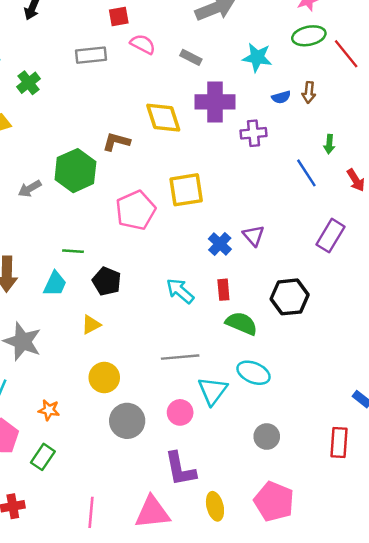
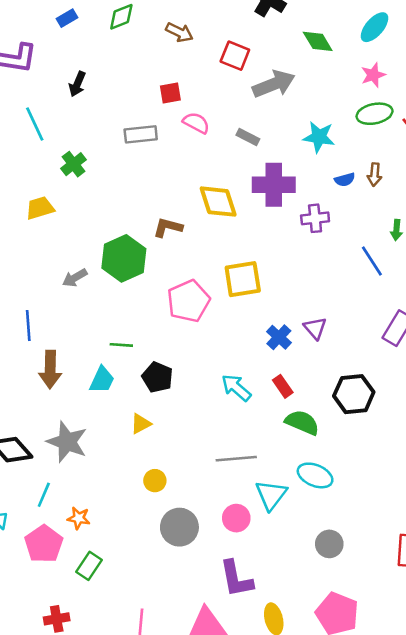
red rectangle: (223, 290) -> (283, 386), turned -30
yellow circle: (104, 378) -> (155, 481), size x0.7
orange star: (49, 410) -> (79, 518), moved

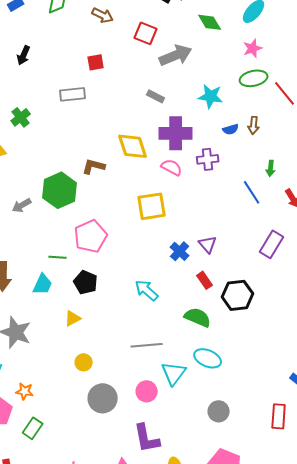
pink semicircle: (196, 123) -> (172, 167), moved
pink pentagon: (188, 301) -> (91, 236), moved
red rectangle: (283, 386) -> (205, 280), moved

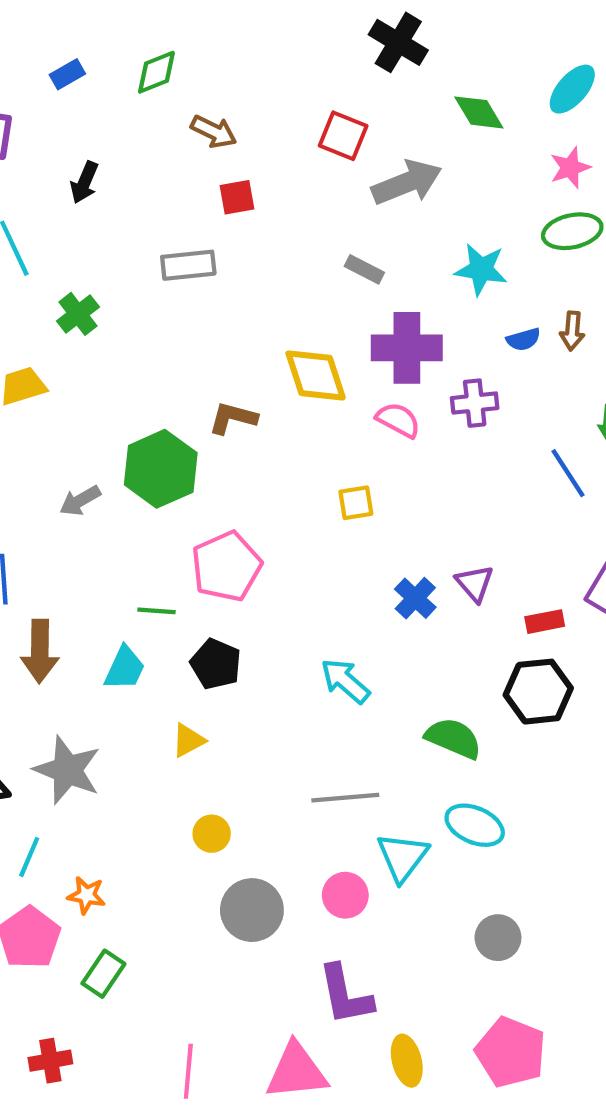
brown arrow: (103, 15) -> (214, 132), moved
yellow square: (152, 206) -> (356, 503), size x0.6
red rectangle: (205, 280) -> (545, 622), moved, turned -66

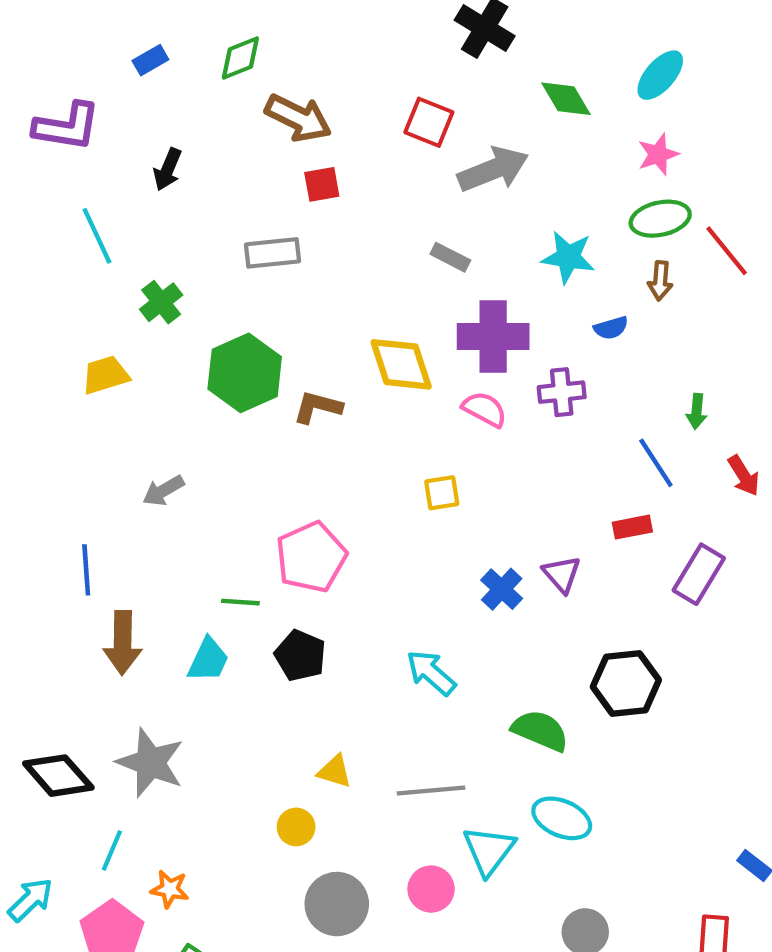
brown arrow: (214, 132) -> (298, 118), size x1.4
brown arrow: (572, 331) -> (660, 281), moved
green hexagon: (161, 469) -> (245, 373), moved
red rectangle: (545, 622) -> (632, 527), moved
yellow triangle: (188, 740) -> (335, 771), moved, turned 45

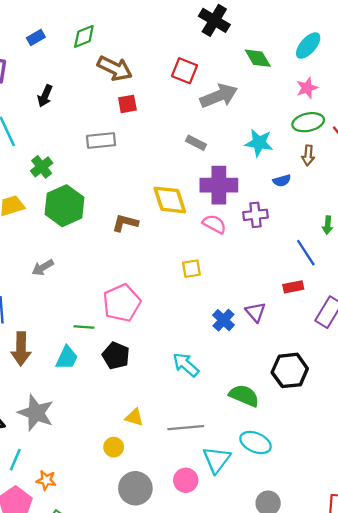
green hexagon: (245, 373) -> (64, 206), moved

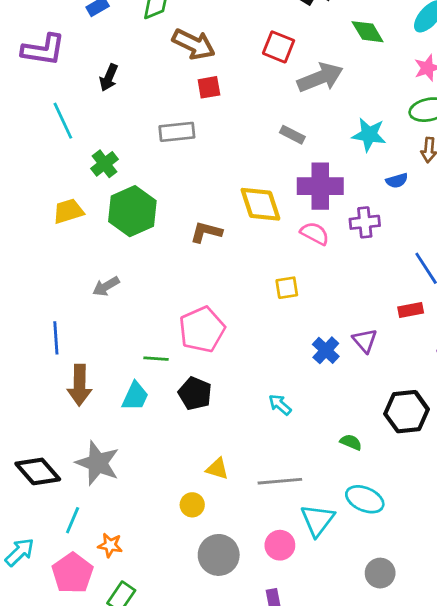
cyan arrow: (186, 365) -> (280, 405), size x0.7
green semicircle: (244, 396) -> (351, 442), size x0.6

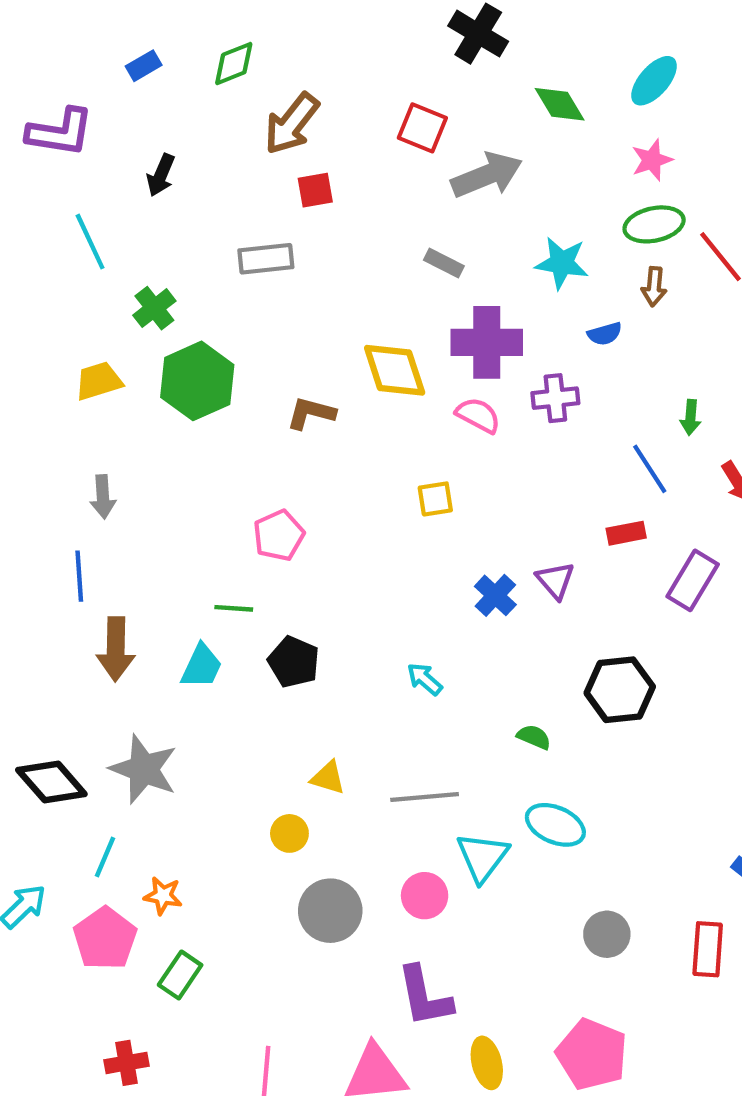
brown arrow: (194, 44) -> (292, 124), turned 102
gray arrow: (106, 286) -> (103, 497), moved, turned -64
pink pentagon: (202, 329) -> (279, 535), moved, size x0.7
gray circle: (380, 573) -> (607, 934), moved

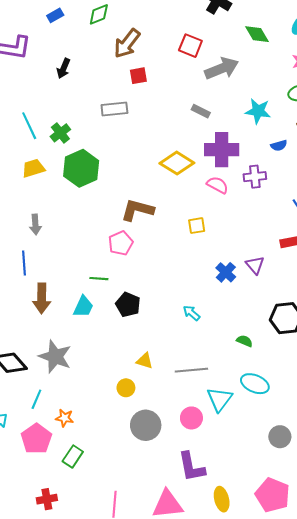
cyan line: (90, 242) -> (29, 126), moved
yellow diamond: (395, 370) -> (177, 163), turned -40
brown L-shape: (311, 413) -> (137, 210), moved, size x1.4

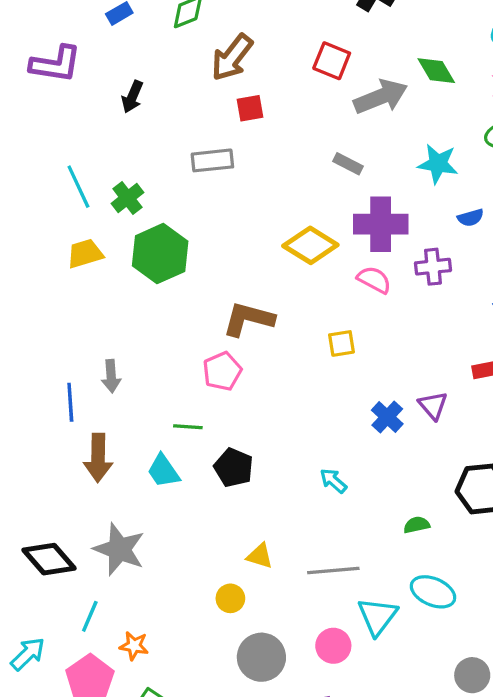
green diamond: (257, 34) -> (436, 71), moved
gray arrow: (35, 224) -> (111, 376), moved
cyan trapezoid: (83, 307) -> (163, 471), turned 120
green semicircle: (245, 341) -> (417, 525), turned -35

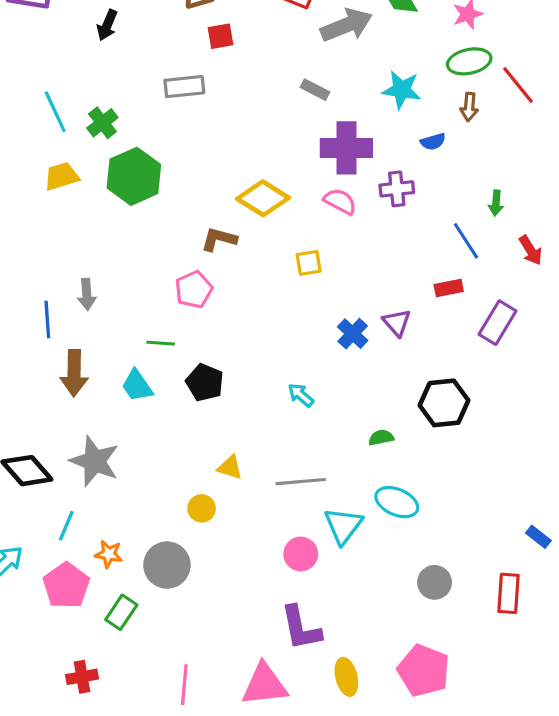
yellow diamond: (310, 245) -> (263, 198), moved
brown L-shape: (248, 319) -> (219, 239), size x0.7
gray circle: (261, 657) -> (167, 565), moved

